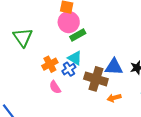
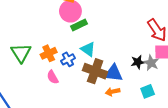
green triangle: (23, 37) -> (21, 53), moved
cyan triangle: (75, 58) -> (88, 49), moved
blue triangle: (114, 67) -> (114, 73), moved

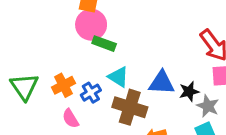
green rectangle: (79, 25) -> (104, 44), turned 49
gray star: (151, 63) -> (208, 106), moved
blue triangle: (114, 73) -> (162, 83), moved

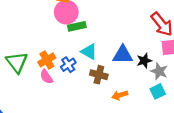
green rectangle: (104, 44) -> (77, 26), turned -30
brown cross: (130, 107) -> (99, 75), size x0.7
pink semicircle: (71, 119) -> (46, 77), moved

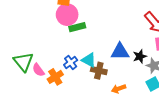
cyan triangle: (89, 52) -> (89, 60), moved
orange cross: (47, 60) -> (55, 77), moved
pink semicircle: (46, 77) -> (38, 70), moved

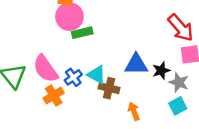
pink semicircle: (38, 70) -> (46, 69), moved, size x1.6
orange arrow: (119, 89) -> (134, 111), turned 88

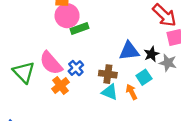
cyan triangle: (97, 75) -> (110, 92), moved
cyan square: (178, 106) -> (144, 77), moved

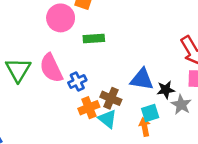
pink circle: (67, 16) -> (61, 18), moved
orange cross: (61, 86) -> (89, 108), moved
orange arrow: (132, 92) -> (145, 127), moved

